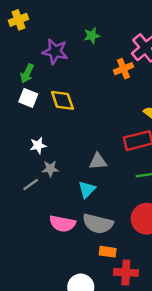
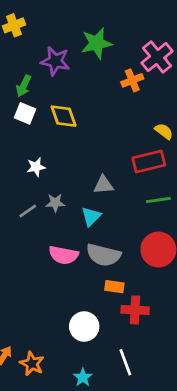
green star: (92, 36) -> (97, 43), size x1.6
gray star: (50, 169) -> (55, 203), moved

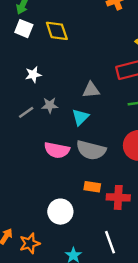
orange rectangle: (114, 287) -> (92, 187), moved
white circle: (84, 326) -> (60, 212), moved
orange star: (32, 364) -> (30, 243), turned 30

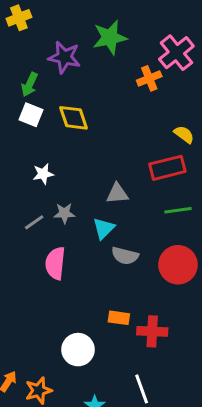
pink semicircle: (57, 150) -> (55, 263), moved, turned 85
gray semicircle: (91, 150) -> (125, 256), moved, size x0.7

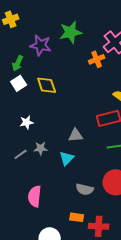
white square: (31, 115) -> (19, 83), turned 35
gray semicircle: (125, 256) -> (85, 189), moved
pink semicircle: (55, 263) -> (35, 196), moved

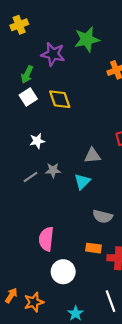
pink semicircle: (35, 196) -> (46, 239), moved

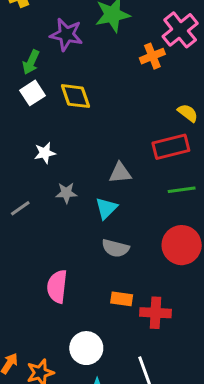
gray line: (30, 177) -> (20, 208), moved
gray semicircle: (103, 216) -> (116, 248), moved
white circle: (63, 272) -> (86, 348), moved

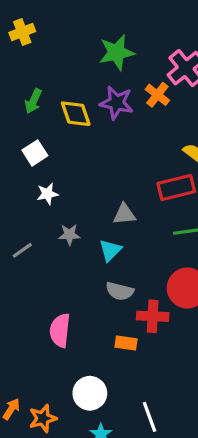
purple star: (66, 35) -> (117, 103), moved
orange cross: (152, 56) -> (157, 95), turned -30
white square: (33, 93) -> (35, 153), moved
yellow diamond: (76, 96) -> (76, 114), moved
red cross: (155, 313) -> (153, 316), moved

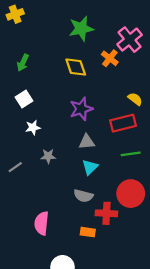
purple star: (117, 103) -> (81, 109), moved, turned -30
yellow diamond: (76, 114) -> (76, 67), moved
cyan triangle: (110, 250) -> (90, 167), moved

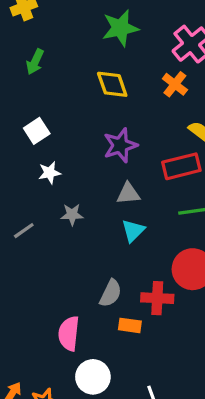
orange cross: (110, 58) -> (175, 84), moved
green arrow: (23, 63) -> (35, 62), moved
gray semicircle: (83, 196) -> (111, 293), moved, turned -78
pink semicircle: (42, 223) -> (69, 333), moved

